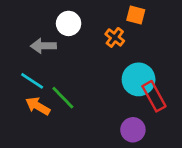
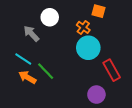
gray arrow: (43, 46) -> (31, 34), turned 48
cyan circle: (139, 79) -> (88, 48), moved

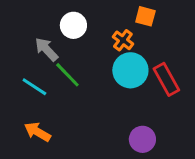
red rectangle: (112, 70) -> (166, 79), moved
green line: (46, 71) -> (67, 75), moved
orange arrow: (27, 77) -> (37, 132), moved

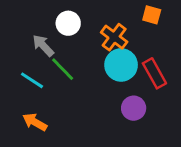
orange square: (145, 16) -> (152, 15), moved
orange cross: (123, 40) -> (114, 37), size x1.4
purple circle: (142, 139) -> (134, 108), moved

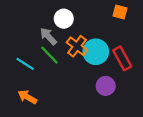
white circle: (68, 23) -> (64, 19), moved
orange cross: (114, 37) -> (77, 46), moved
gray arrow: (43, 45) -> (48, 36), moved

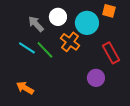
gray arrow: (48, 36) -> (36, 24), moved
cyan circle: (96, 52) -> (87, 23), moved
cyan line: (25, 64) -> (27, 48), moved

